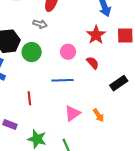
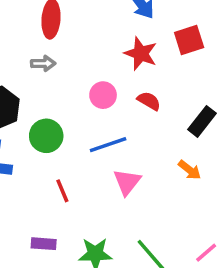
green circle: (32, 52) -> (46, 136), moved
pink triangle: (72, 113) -> (127, 182), moved
orange arrow: (98, 115) -> (190, 170), moved

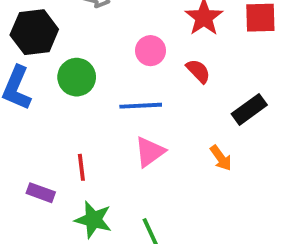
red line: (62, 191) -> (81, 167), moved

